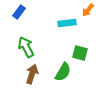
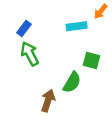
blue rectangle: (19, 12) -> (24, 29), moved
brown arrow: (32, 74) -> (48, 101), moved

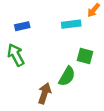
blue rectangle: (24, 29) -> (22, 26), turned 40
green arrow: (30, 54) -> (16, 55), moved

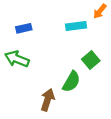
green arrow: (16, 55) -> (17, 59), turned -40
green square: (85, 56) -> (91, 60), turned 35

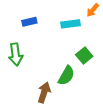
blue rectangle: (24, 28) -> (29, 22), moved
green arrow: (17, 59) -> (16, 54), turned -120

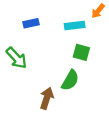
green arrow: (16, 54) -> (16, 58), turned -35
green square: (84, 56) -> (81, 52), moved, turned -35

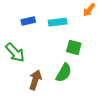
cyan rectangle: (75, 26) -> (58, 22), moved
brown arrow: (47, 98) -> (35, 80), moved

